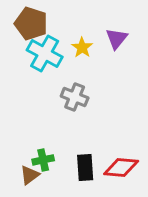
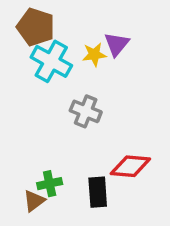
purple triangle: (117, 39) -> (117, 44), moved
yellow star: (82, 48) -> (94, 54), turned 30
red diamond: (121, 167) -> (130, 166), moved

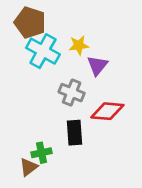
purple triangle: (117, 44) -> (97, 65), moved
red diamond: (130, 166) -> (107, 111), moved
black rectangle: (98, 192) -> (74, 133), moved

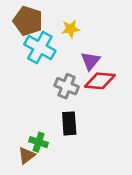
yellow star: (79, 45) -> (71, 29), moved
red diamond: (107, 111) -> (100, 81), moved
green cross: (42, 153) -> (39, 142), turned 30

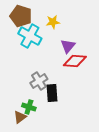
gray cross: (67, 86) -> (39, 81), moved, turned 36

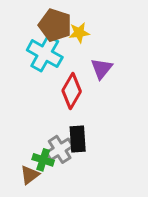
brown pentagon: (21, 16) -> (55, 25), moved
red diamond: (75, 61) -> (72, 91), moved, turned -65
gray cross: (39, 81) -> (60, 149), moved

